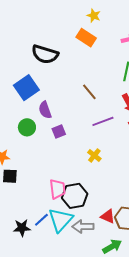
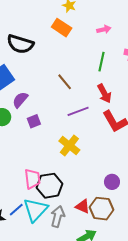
purple semicircle: (45, 110) -> (20, 100), turned 60
yellow cross: (94, 155) -> (69, 145), size x1.5
gray arrow: (83, 227) -> (58, 216), turned 105

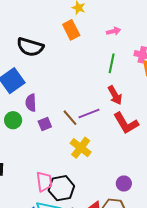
orange rectangle: (62, 28) -> (71, 30), turned 30
brown line: (65, 82) -> (70, 118), moved
purple semicircle: (20, 100) -> (31, 103), turned -42

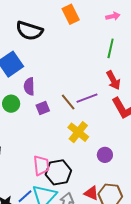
purple circle: (124, 183) -> (105, 155), moved

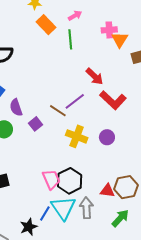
orange rectangle: (71, 14) -> (46, 25), moved
green line: (111, 48) -> (70, 39), moved
purple circle: (105, 155) -> (107, 137), moved

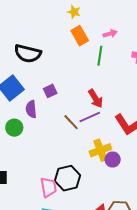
red arrow: (95, 76) -> (96, 99), moved
purple square: (35, 124) -> (50, 91), moved
yellow cross: (77, 136) -> (100, 150), moved, turned 35
black hexagon: (70, 181) -> (68, 178), moved

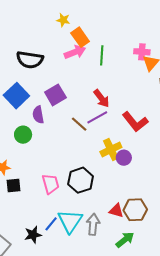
yellow star: (74, 12) -> (63, 20), moved
pink arrow: (110, 34) -> (75, 52), moved, size x1.5
purple square: (50, 91) -> (55, 95), size x1.5
pink trapezoid: (49, 187) -> (51, 184), moved

